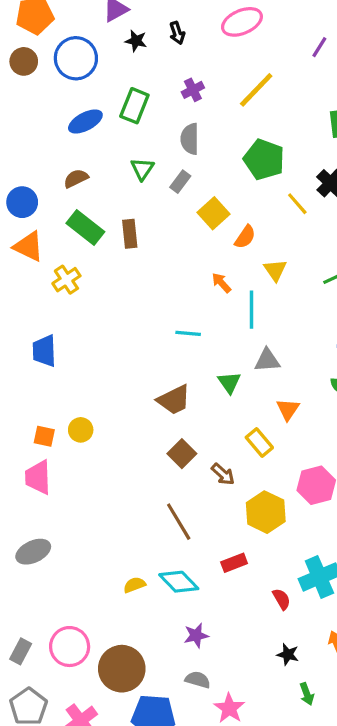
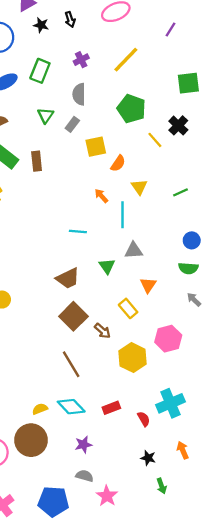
yellow square: (213, 213) -> (96, 147), turned 30
brown square: (182, 454) -> (73, 316), size x1.4
red rectangle: (234, 563) -> (111, 408), moved
brown circle: (122, 669) -> (31, 440), moved

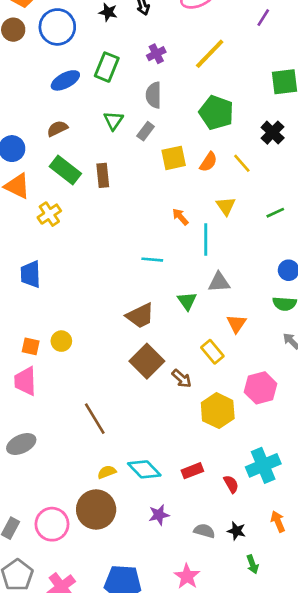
yellow line: (155, 140) -> (242, 163), moved
orange semicircle: (118, 163) -> (208, 162), moved
brown line: (71, 364) -> (95, 419), moved
gray semicircle: (85, 476) -> (204, 531), moved

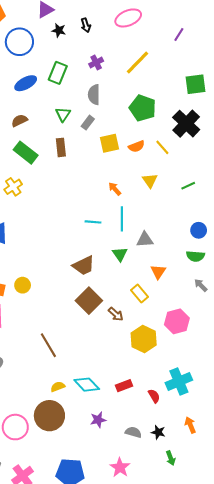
black cross: (273, 133) -> (186, 124), size x1.5
orange semicircle: (208, 162) -> (136, 146), turned 35
brown rectangle: (103, 175) -> (61, 147), moved
cyan line: (206, 239) -> (122, 219), moved

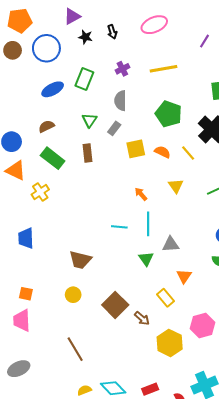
yellow line: (137, 62) -> (163, 69), turned 36
orange semicircle: (136, 146) -> (162, 152), turned -133
brown trapezoid: (84, 265) -> (80, 260), moved, turned 40
yellow circle: (23, 285) -> (73, 295), moved

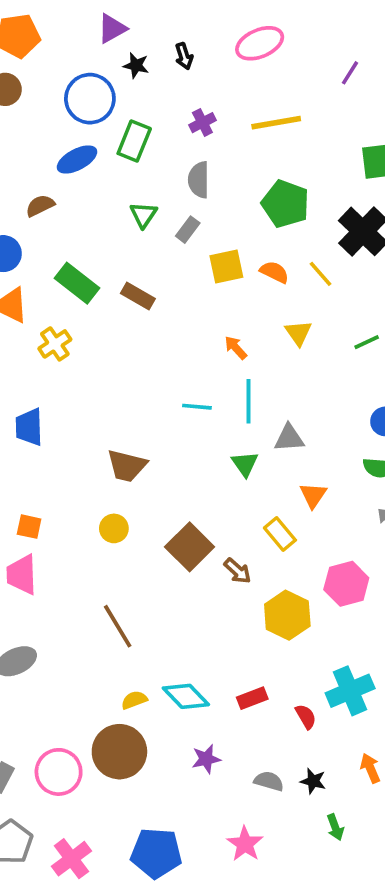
blue circle: (46, 48) -> (90, 99), moved
brown semicircle: (46, 126) -> (40, 206), moved
brown rectangle: (87, 153) -> (138, 296), moved, turned -54

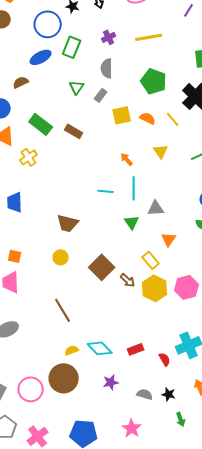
yellow hexagon: (287, 615) -> (155, 288), moved

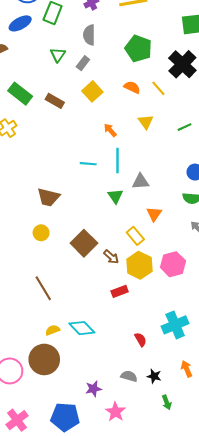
yellow square: (122, 115) -> (92, 91), moved, turned -30
red rectangle: (136, 349) -> (120, 291), moved
red semicircle: (165, 359) -> (141, 340), moved
purple star: (111, 382) -> (93, 389), moved

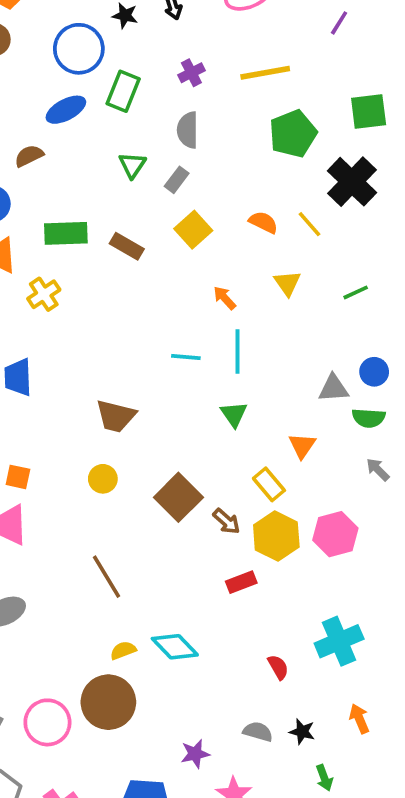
green pentagon: (138, 49) -> (293, 134), moved, turned 30
green rectangle: (20, 94) -> (66, 233), turned -40
gray triangle: (141, 181) -> (334, 388), moved

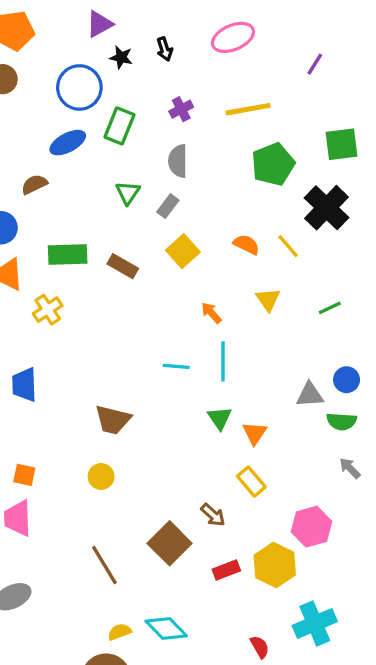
orange triangle: (302, 446) -> (255, 433), moved
brown square: (178, 497) -> (170, 543), moved
yellow hexagon: (276, 536) -> (275, 565), moved

